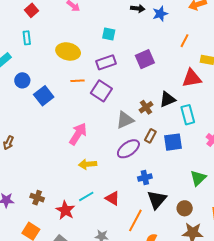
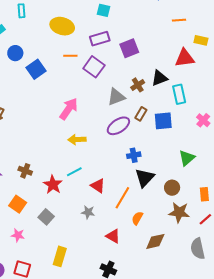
orange line: (185, 41) -> (179, 20), turned 56
purple square: (145, 59) -> (129, 48), moved
red triangle: (112, 198) -> (98, 186), moved

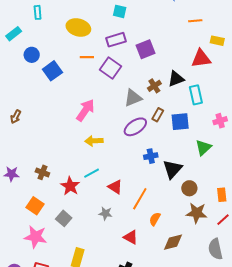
pink cross: (203, 120) -> (220, 121), turned 32
green triangle: (187, 158) -> (203, 148), moved
black triangle: (145, 178) -> (172, 169), moved
pink star: (18, 235) -> (36, 237), size x1.6

